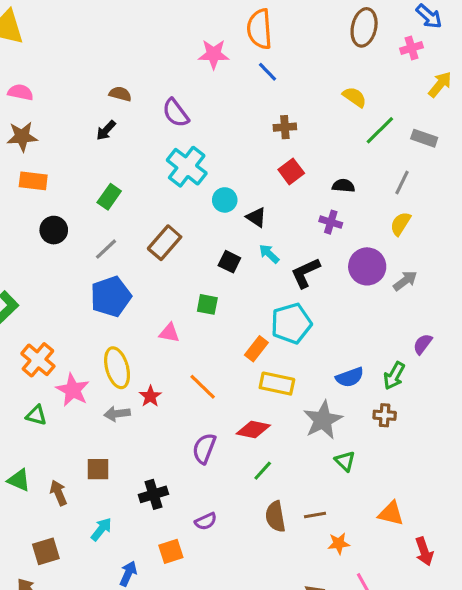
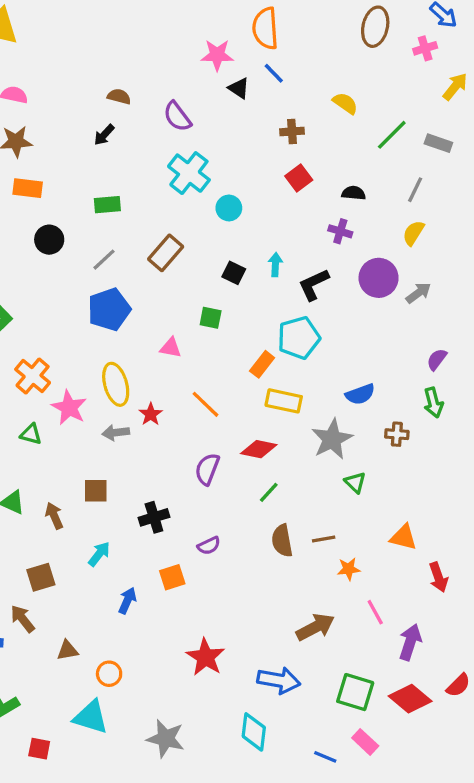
yellow semicircle: (355, 97) -> (345, 103), moved
green rectangle: (109, 197) -> (107, 205), turned 50
black triangle: (256, 217) -> (239, 88), moved
cyan arrow: (269, 254) -> (275, 265), turned 50
green arrow: (394, 376) -> (433, 403), moved, turned -44

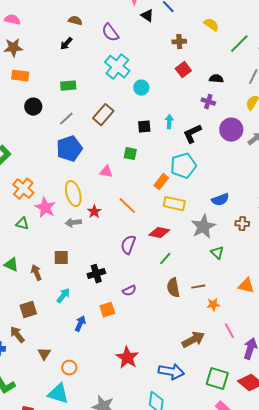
black square: (234, 273) -> (144, 127), turned -32
brown triangle: (67, 650) -> (44, 354), turned -48

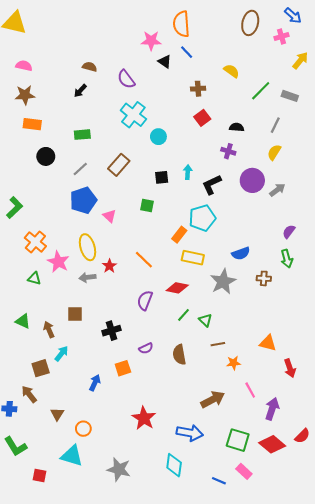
pink triangle: (106, 172) -> (109, 216), moved, turned 32
green triangle: (217, 253) -> (205, 320), moved
brown semicircle: (173, 288) -> (179, 355), moved
cyan arrow: (63, 296) -> (61, 354), moved

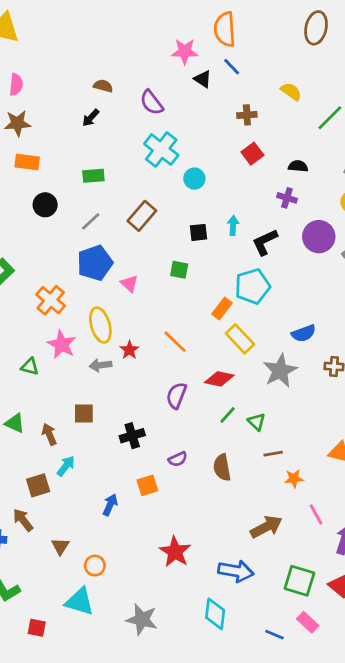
pink semicircle: (24, 66) -> (16, 85), turned 84
orange cross: (35, 242) -> (51, 300), moved
yellow rectangle: (193, 258) -> (240, 339), turned 35

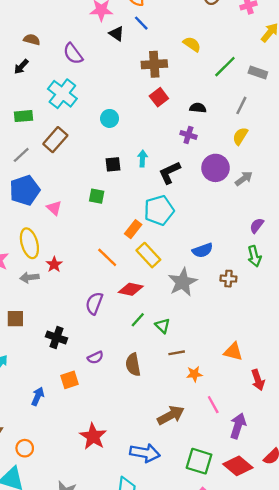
brown cross: (247, 115) -> (154, 64), size x1.5
cyan cross: (161, 150) -> (62, 94), moved
brown rectangle: (142, 216) -> (55, 140), moved
orange line: (175, 342) -> (107, 257), moved
black cross: (132, 436) -> (57, 337), turned 36

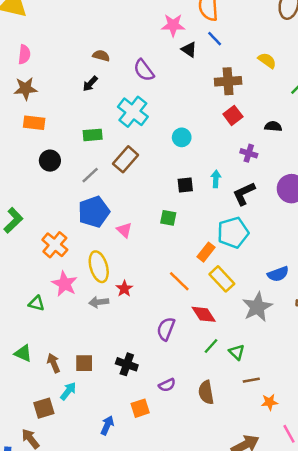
purple cross: (188, 135) -> (249, 153), moved
red diamond: (131, 289) -> (204, 314), turned 45
brown square: (15, 319) -> (84, 363), moved

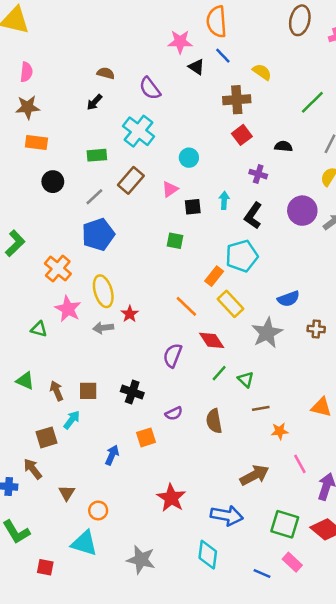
yellow semicircle: (267, 61) -> (262, 72), moved
black L-shape: (244, 193) -> (253, 216), turned -30
pink triangle: (124, 230) -> (170, 189), moved, turned 42

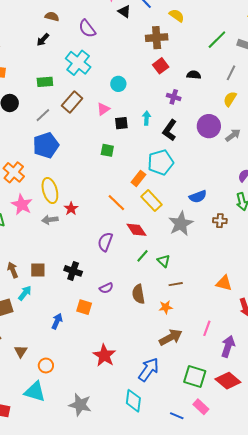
orange star: (280, 431) -> (166, 307), moved
orange square: (146, 437) -> (84, 307), turned 35
pink line: (300, 464) -> (207, 328), turned 49
blue arrow: (227, 516) -> (149, 370), turned -65

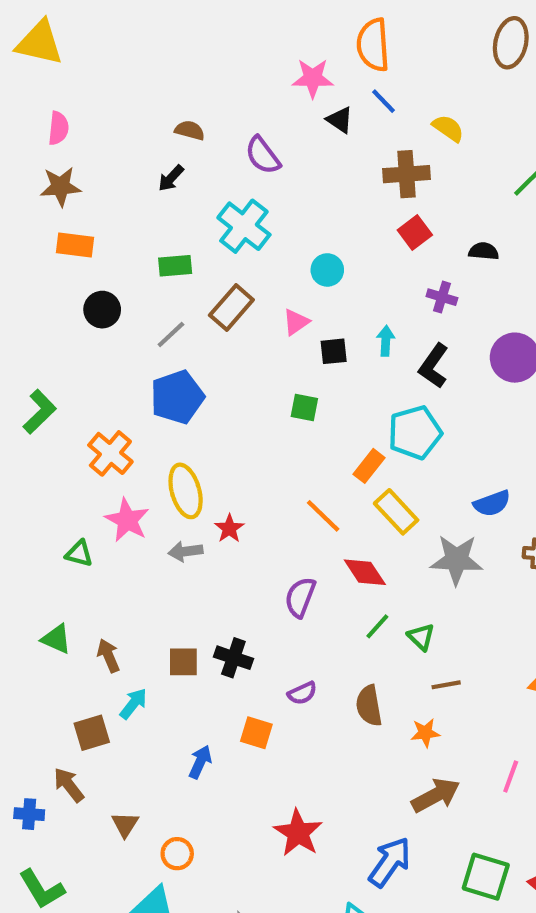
gray star: (181, 224) -> (457, 560), turned 30
brown square: (38, 270) -> (183, 662), moved

